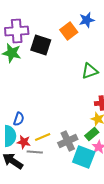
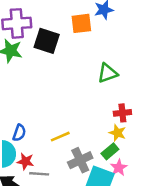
orange square: (69, 31) -> (81, 23), turned 30
yellow line: (43, 137) -> (60, 137), moved

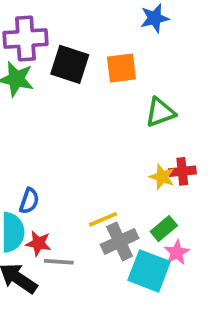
orange square: (81, 23) -> (121, 68), moved
yellow star: (117, 133) -> (162, 177), moved
yellow line: (60, 137) -> (103, 219), moved

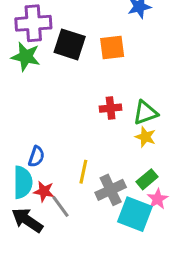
green triangle: (160, 112) -> (145, 113), moved
red cross: (182, 171) -> (111, 108), moved
yellow line: (103, 219) -> (83, 172), moved, turned -55
gray line: (59, 262) -> (61, 207), turned 50

